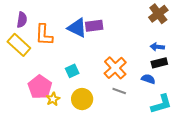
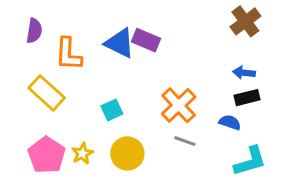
purple rectangle: (94, 26) -> (146, 40), turned 30
yellow rectangle: (19, 45) -> (47, 93), moved
pink pentagon: (40, 87) -> (47, 155), moved

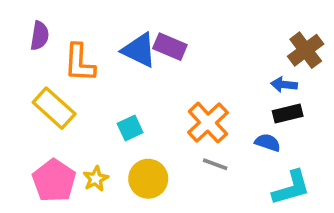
brown cross: (245, 21) -> (306, 50), moved

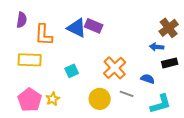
yellow rectangle: (54, 108) -> (30, 60), turned -40
black rectangle: (288, 114) -> (170, 63), moved
gray line: (215, 164) -> (127, 94), moved
yellow circle: (148, 179) -> (100, 99), moved

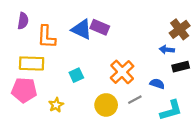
gray line: (127, 94) -> (135, 100), turned -48
pink pentagon: (30, 100) -> (24, 90), moved, turned -30

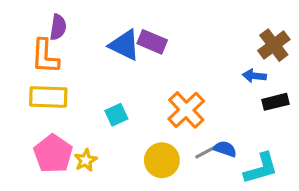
purple semicircle: (23, 21) -> (58, 27), moved
orange L-shape: (46, 37) -> (45, 56), moved
blue semicircle: (157, 84) -> (225, 149), moved
pink pentagon: (24, 90) -> (53, 154), moved, turned 30

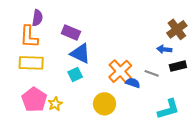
purple rectangle: (152, 42) -> (71, 33), moved
blue triangle: (125, 45) -> (80, 53), moved
blue semicircle: (225, 149) -> (133, 83), moved
gray line: (206, 152) -> (152, 73), moved, turned 48

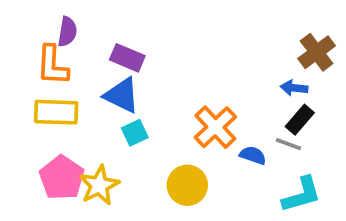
blue triangle: (80, 53) -> (122, 95), moved
black rectangle: (178, 66) -> (300, 120), moved, turned -35
gray line: (152, 73) -> (288, 144), moved
blue semicircle: (133, 83) -> (253, 155), moved
yellow star: (55, 104) -> (99, 185), size x1.5

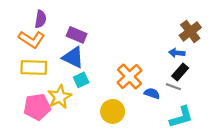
orange L-shape: (52, 65) -> (31, 39), turned -60
pink pentagon: (62, 178) -> (37, 107), turned 30
yellow star: (99, 185) -> (60, 97), moved

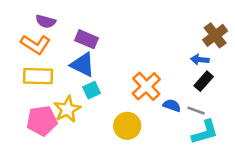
purple semicircle: (41, 19) -> (46, 21), turned 96
gray line: (173, 87) -> (196, 111), moved

